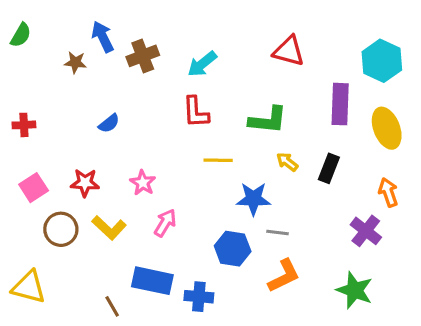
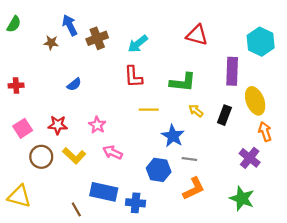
yellow ellipse: (387, 128) -> (255, 101), moved
blue star: (253, 199) -> (173, 136), turned 30
pink arrow: (165, 223) -> (113, 152), turned -96

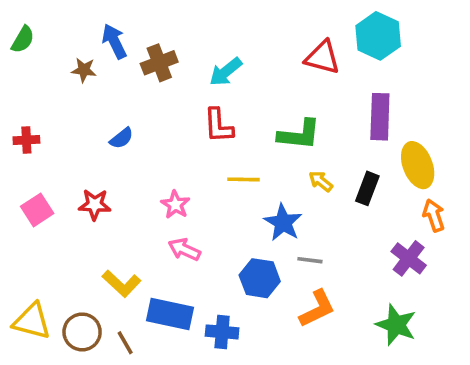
cyan hexagon: (261, 42) -> (378, 36), moved
pink star: (97, 125) -> (175, 205), moved
yellow L-shape: (74, 156) -> (122, 284), moved
brown circle: (41, 157) -> (82, 332), moved

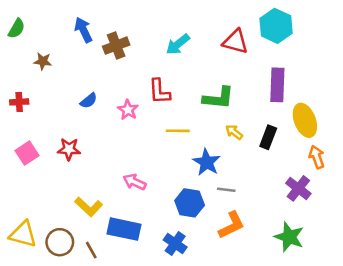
brown star: (84, 70) -> (43, 61), moved
cyan arrow: (226, 72) -> (178, 44), moved
pink star: (175, 205) -> (128, 110), moved
blue cross: (222, 332) -> (175, 243), moved, turned 30

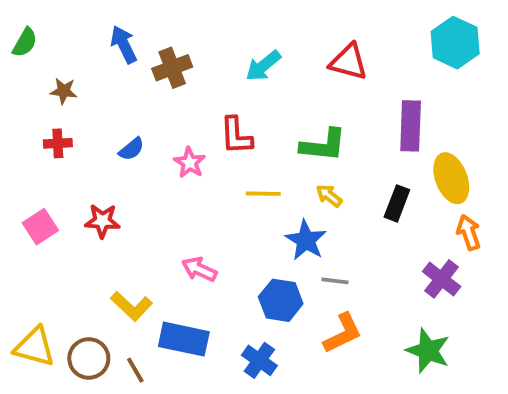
cyan hexagon: (276, 26) -> (455, 43), moved
red cross: (19, 102) -> (58, 143), moved
yellow arrow: (234, 132) -> (329, 196), moved

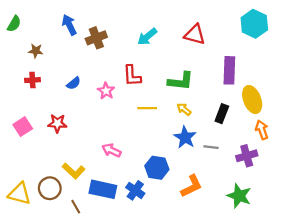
blue star: (306, 240) -> (185, 137), moved
purple cross: (442, 279) -> (247, 156), turned 36
gray line: (335, 281) -> (211, 147), moved
brown circle: (89, 358) -> (50, 188), moved
blue cross: (259, 360) -> (135, 190), moved

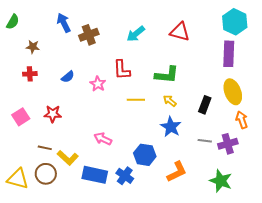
purple rectangle: (229, 70) -> (229, 54), moved
gray line: (211, 147) -> (205, 141), moved
brown line: (76, 207) -> (45, 148), moved, turned -48

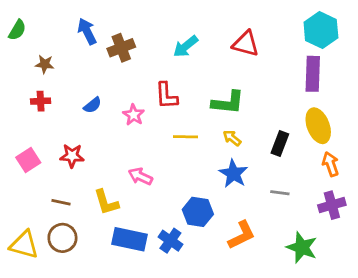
pink arrow: (103, 139) -> (140, 176), moved
purple cross: (228, 144) -> (332, 205), moved
yellow L-shape: (68, 158) -> (106, 202), moved, turned 30

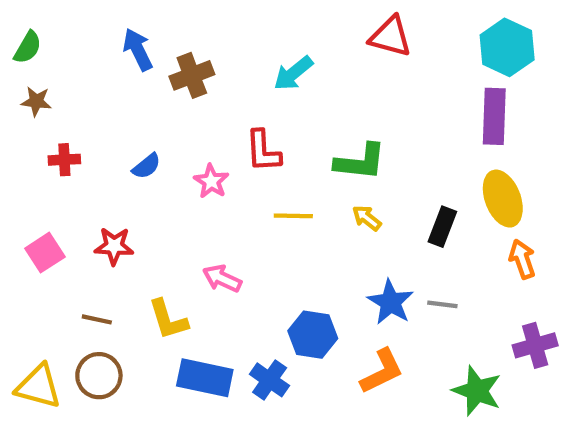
red triangle: (246, 44) -> (390, 37), moved
brown star: (45, 64) -> (36, 101), moved
blue star: (233, 174) -> (390, 302), moved
purple cross: (332, 205) -> (535, 345), moved

